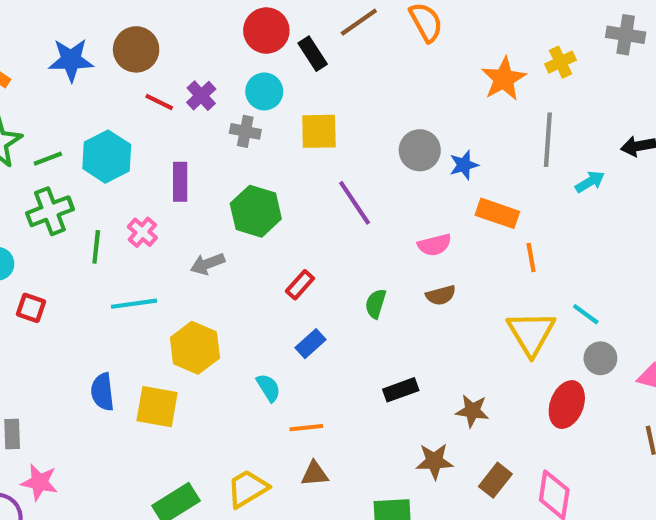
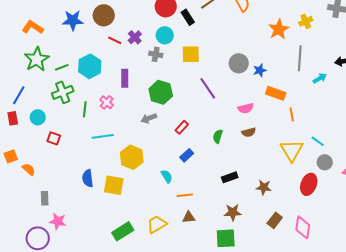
gray arrow: (208, 264) -> (149, 118), moved
brown star: (434, 461) -> (233, 212), moved

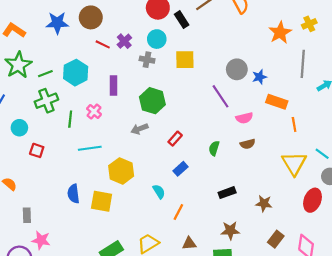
purple line: (208, 88) -> (221, 96), moved
orange line: (185, 195) -> (178, 212), turned -56
brown triangle: (189, 217) -> (189, 243), moved

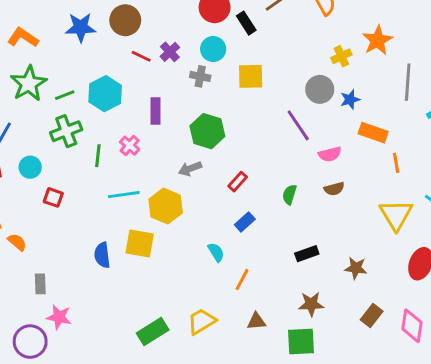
yellow cross: (309, 24) -> (341, 56), moved
yellow hexagon: (121, 171) -> (166, 206), moved
yellow square: (102, 201) -> (140, 244), moved

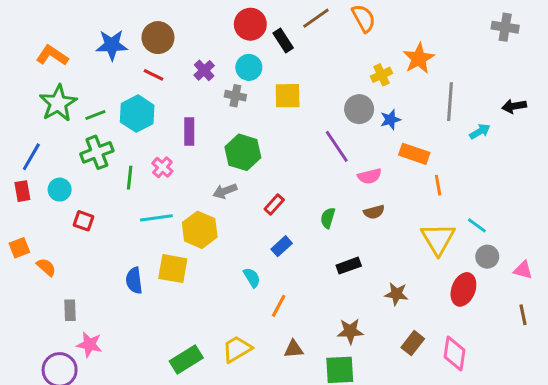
red line: (141, 56) -> (153, 75), moved
black rectangle: (307, 254) -> (349, 266), moved

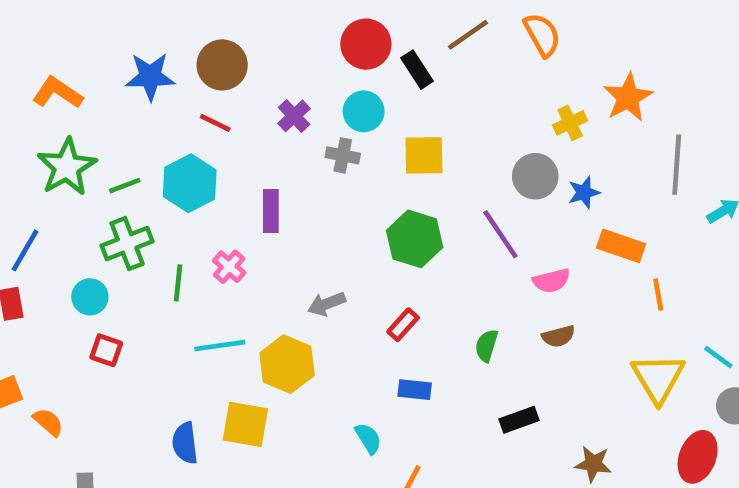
green hexagon: (243, 152) -> (415, 239), moved
cyan circle: (60, 190) -> (90, 297), moved
blue rectangle: (282, 246) -> (415, 390), turned 48

